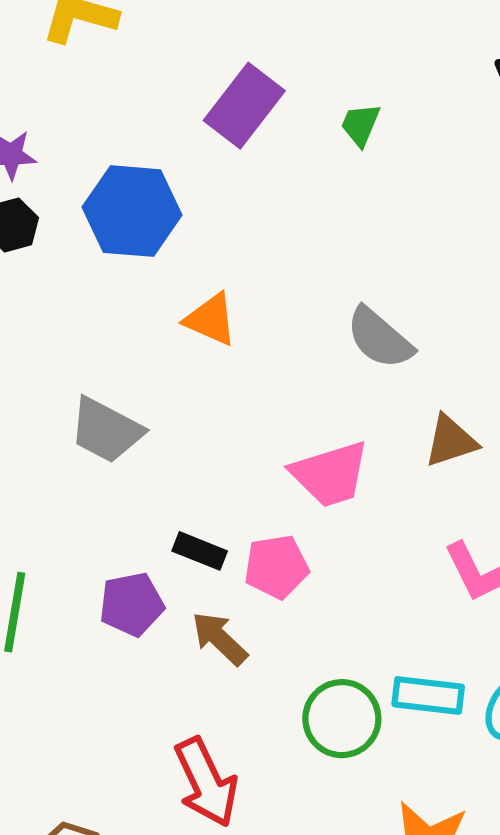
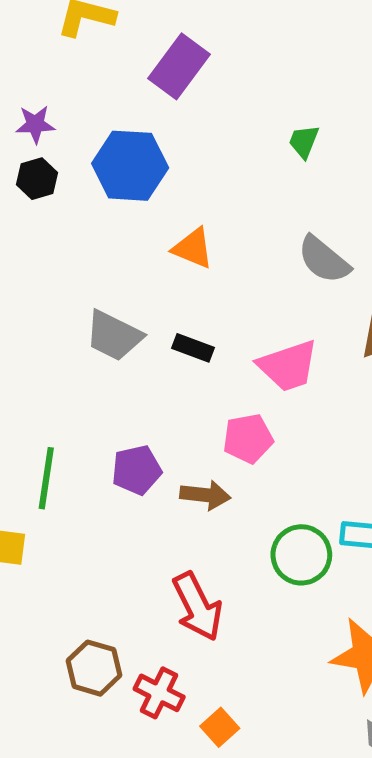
purple rectangle: (244, 106) -> (179, 66), moved
green trapezoid: (360, 125) -> (304, 142), moved
black rectangle: (200, 551) -> (193, 348), moved
brown arrow: (220, 639) -> (205, 495), turned 144

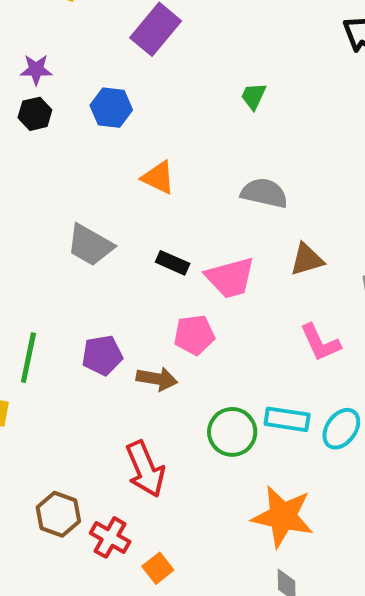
blue hexagon: (130, 166) -> (111, 108), size x0.7
gray semicircle: (324, 260) -> (264, 193), turned 150
black rectangle: (193, 348) -> (173, 263), moved

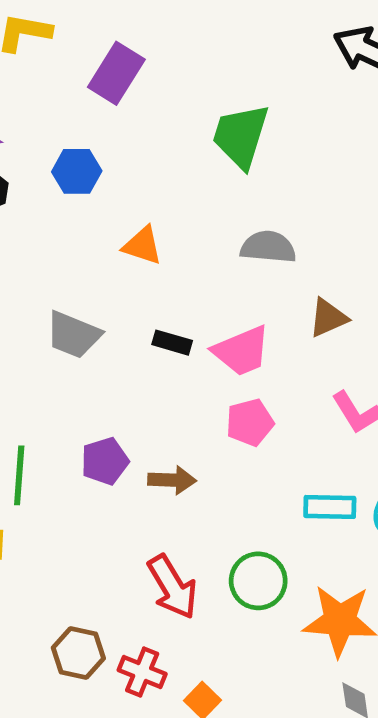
green trapezoid: (254, 96) -> (241, 136), size x2.0
pink pentagon: (194, 335) -> (250, 422), moved
green circle: (232, 432) -> (258, 581), moved

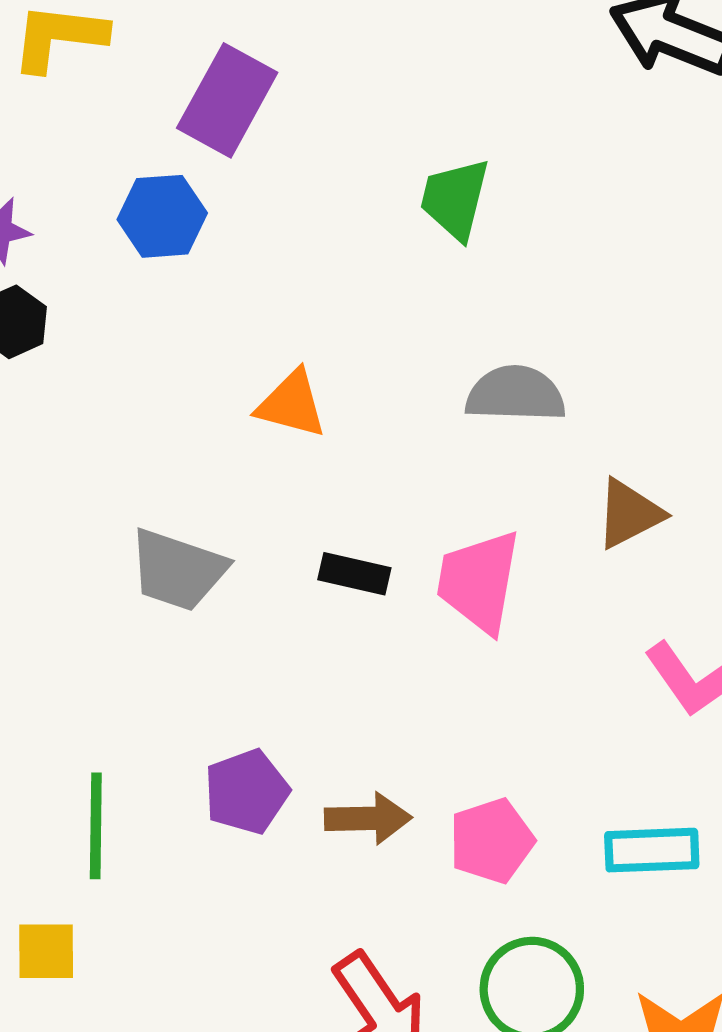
green trapezoid: (241, 136) -> (455, 199), size x0.7
blue hexagon: (77, 171) -> (162, 216), moved
pink trapezoid: (242, 351) -> (479, 581), turned 126
pink pentagon: (250, 422) -> (492, 841), moved

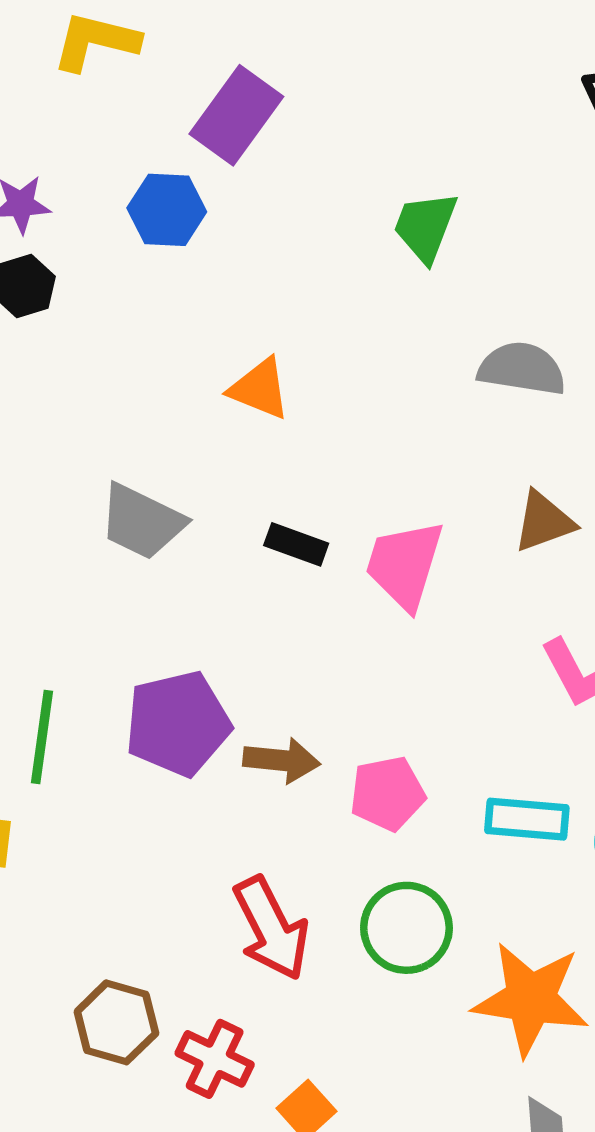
gray semicircle: (515, 394) -> (522, 369), moved
purple pentagon: (247, 792) -> (178, 724), size x1.4

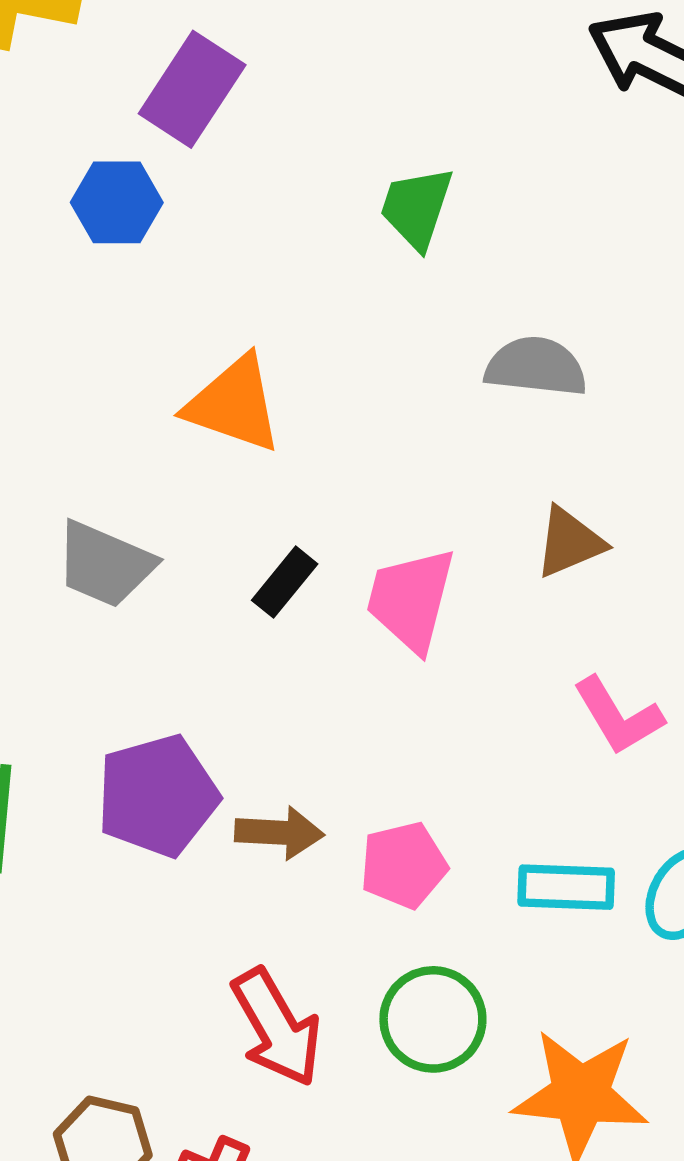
orange triangle: (260, 389) -> (234, 404), size x1.4
black rectangle: (296, 544) -> (285, 582), turned -68

